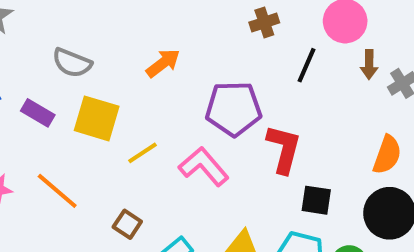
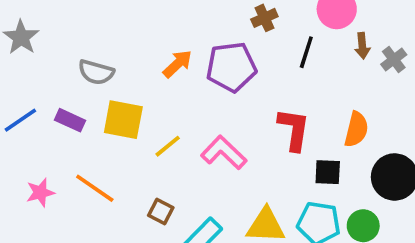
purple pentagon: (234, 109) -> (231, 67), moved
orange semicircle: (387, 155) -> (356, 129), moved

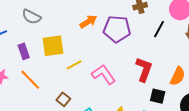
gray semicircle: (96, 72) -> (31, 17), moved
purple rectangle: (70, 120) -> (24, 51), moved, turned 35
yellow square: (123, 120) -> (53, 46), turned -30

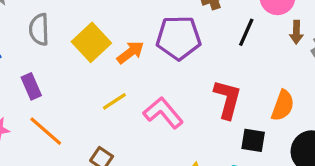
gray semicircle: (31, 17) -> (39, 29), turned 66
orange arrow: (88, 22) -> (130, 52), moved
yellow square: (53, 46) -> (91, 42), moved, turned -30

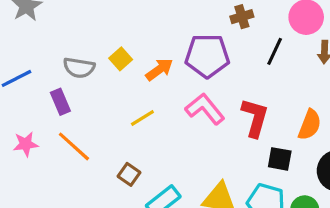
gray semicircle: (39, 29) -> (79, 68), moved, turned -80
yellow square: (91, 42) -> (121, 59), size x0.6
pink L-shape: (163, 113) -> (205, 109), moved

